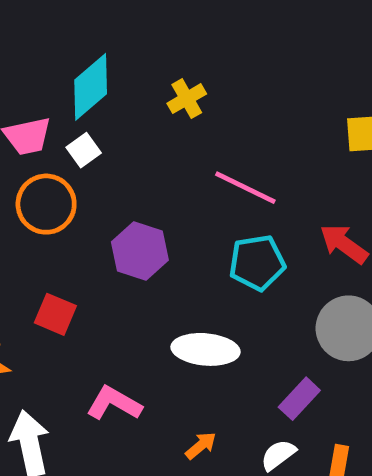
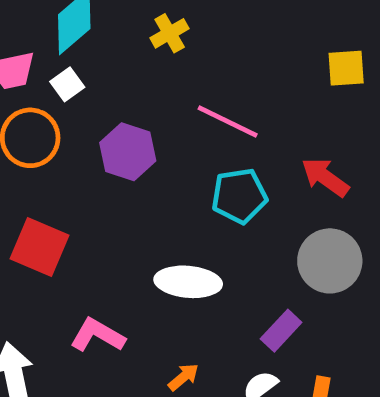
purple hexagon: (140, 251) -> (128, 152), moved
red square: (55, 314) -> (39, 247), size x1.4

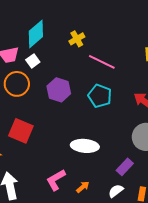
pink line: (228, 122) -> (102, 62), moved
cyan pentagon: (239, 196) -> (100, 96), moved, turned 30
pink L-shape: (98, 335) -> (56, 180), moved, turned -60

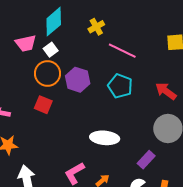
orange circle: (17, 84) -> (47, 73), moved
red square: (21, 131) -> (43, 105), moved, size x0.7

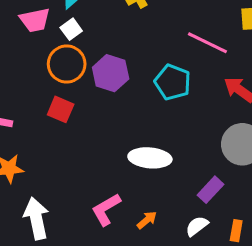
pink line: (122, 51) -> (207, 43), moved

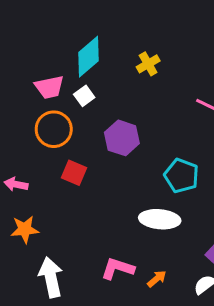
orange circle: (67, 64) -> (54, 129), moved
cyan pentagon: (173, 82) -> (181, 176), moved
pink L-shape: (106, 209) -> (118, 269), turned 48

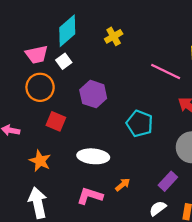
white ellipse: (160, 219) -> (93, 156), moved
orange star: (25, 229) -> (40, 161), moved, turned 30
orange arrow: (157, 279) -> (123, 185), moved

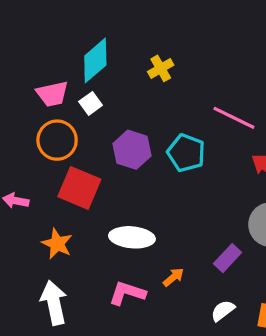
red square: (56, 121) -> (79, 188), size x1.5
cyan pentagon: (140, 124) -> (186, 153), moved
purple rectangle: (168, 181) -> (228, 258), moved

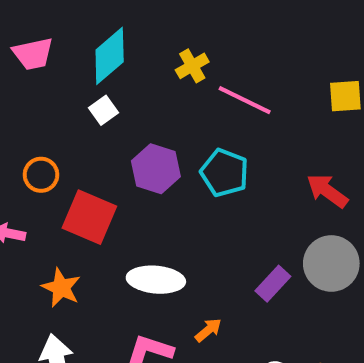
pink trapezoid: (52, 94) -> (33, 54), moved
pink line: (234, 118) -> (245, 100), moved
orange circle: (57, 140) -> (41, 175), moved, size x0.7
purple rectangle: (228, 258) -> (273, 284), moved

